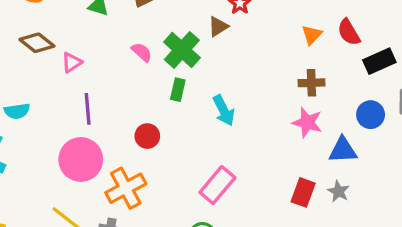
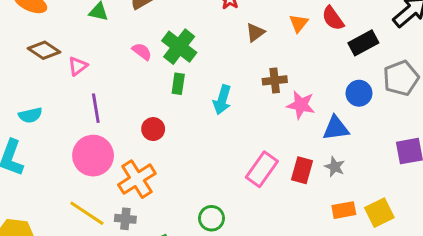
brown triangle: (218, 27) -> (255, 32), moved
brown cross: (311, 83) -> (275, 80), moved
cyan arrow: (224, 110) -> (222, 100), turned 48
pink rectangle: (217, 185) -> (262, 169), moved

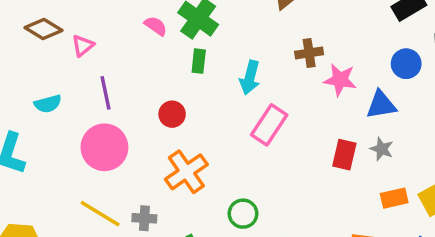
cyan semicircle: (30, 115) -> (48, 104), moved
pink rectangle: (262, 169) -> (269, 125), moved
orange cross: (137, 179) -> (186, 172), moved

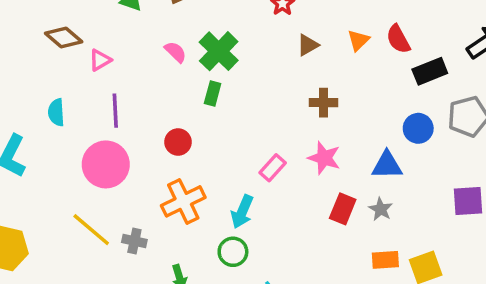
cyan arrow: (250, 77) -> (242, 212), moved
pink star: (340, 80) -> (324, 158), moved
cyan semicircle: (48, 104) -> (56, 112), turned 92
pink rectangle: (269, 125) -> (273, 168), size x0.7

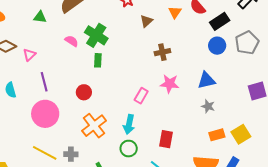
blue circle: (418, 128) -> (217, 46), moved
red rectangle: (343, 209) -> (166, 139), moved

